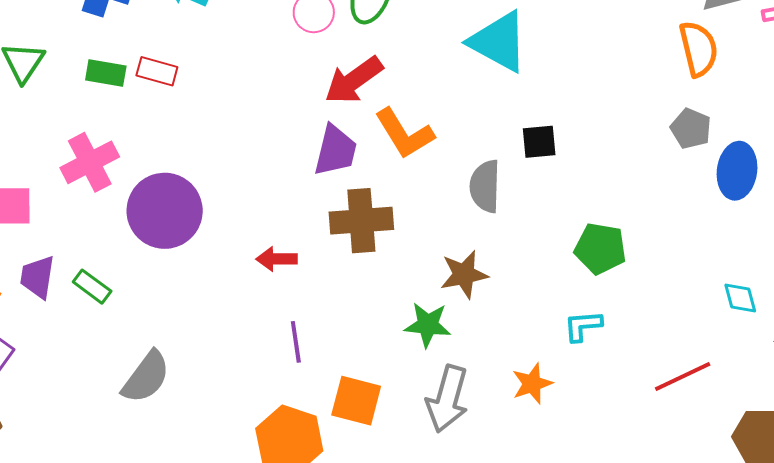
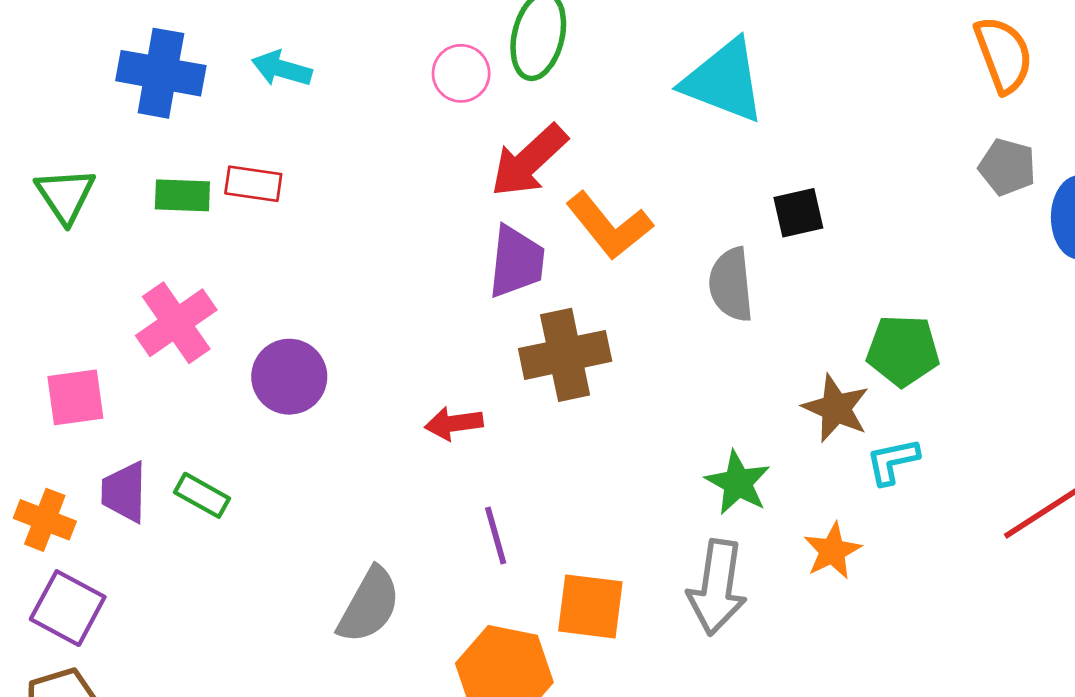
purple circle: (165, 211) -> (289, 377), size x0.7
brown star: (464, 274) -> (836, 408), moved, turned -30
green star: (428, 325) -> (738, 483), moved, turned 30
gray semicircle: (146, 377) -> (369, 605), moved

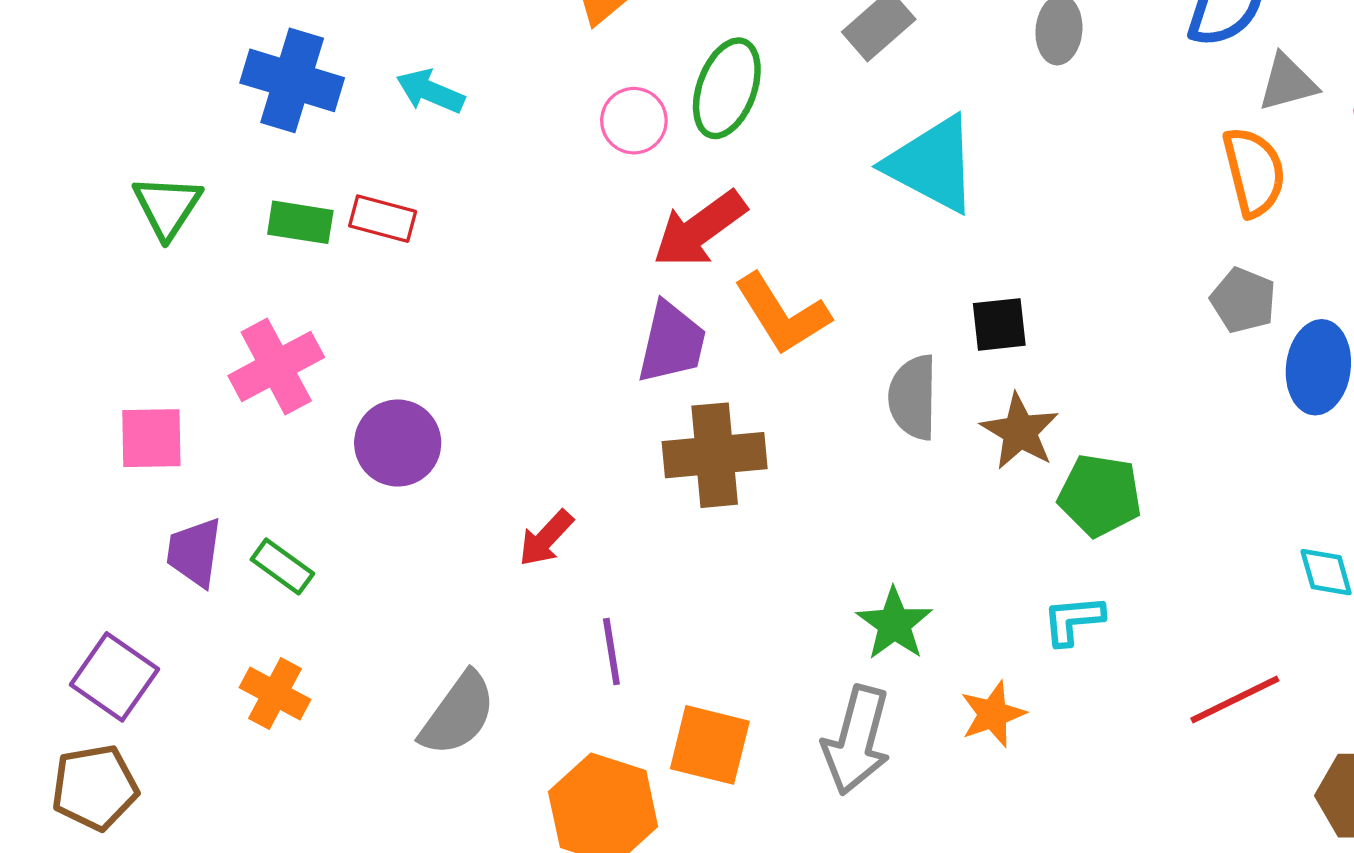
brown star: (836, 408) -> (1020, 431), moved
red arrow: (454, 423) -> (546, 538), moved, turned -46
orange cross: (45, 520) -> (275, 693), moved

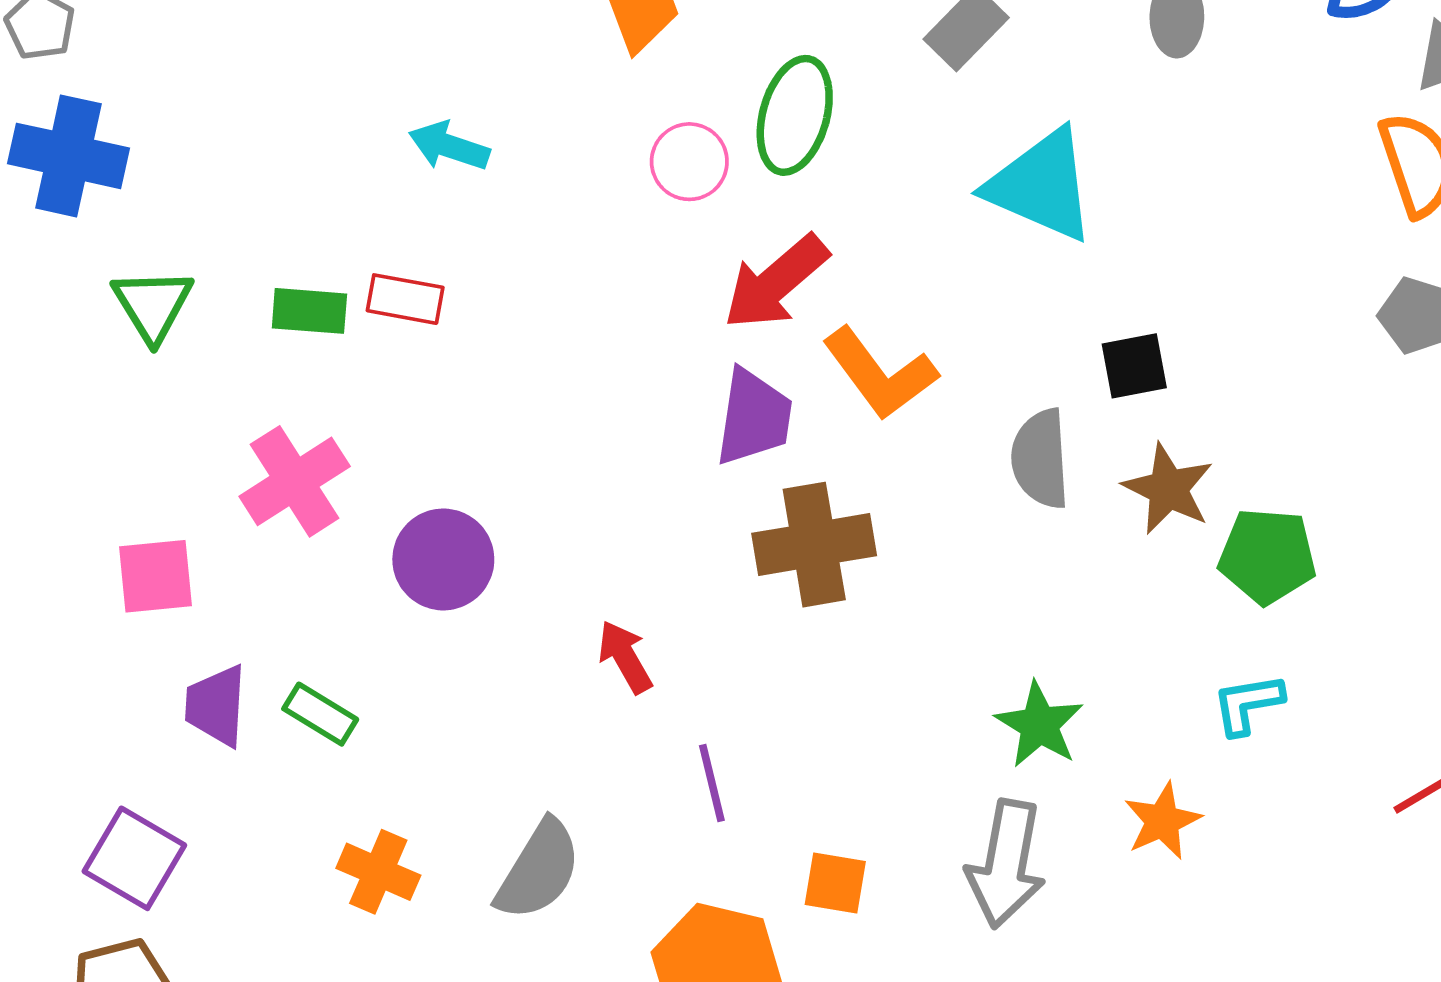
blue cross: (292, 80) -> (69, 156), moved
red arrow: (546, 538) -> (625, 657), turned 112
orange cross: (275, 693) -> (378, 872), moved
orange square: (710, 745) -> (835, 883), size x0.7

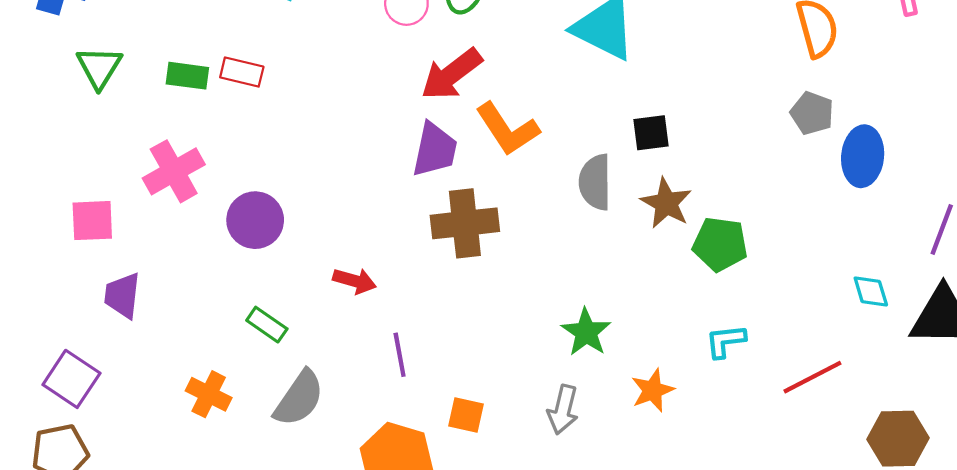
red arrow: (625, 657) -> (355, 281), turned 132
cyan L-shape: (1248, 704) -> (725, 341), moved
green rectangle: (320, 714) -> (267, 325), moved
gray arrow: (1006, 864) -> (563, 410), size x0.7

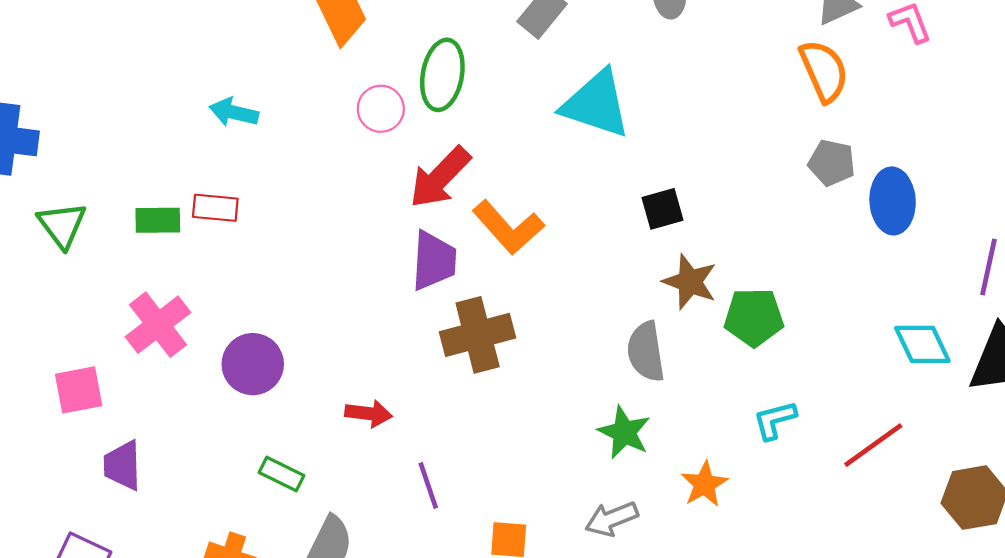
gray semicircle: (595, 182) -> (646, 352), moved
cyan diamond: (871, 292) -> (922, 344), size x1.4
gray arrow: (563, 410) -> (612, 519), turned 63

